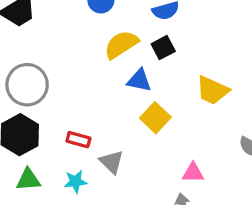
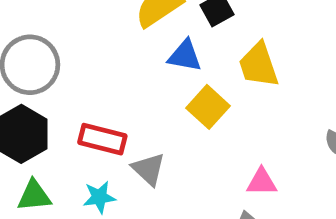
yellow trapezoid: (213, 90) -> (259, 65), moved, turned 48
red rectangle: (78, 140) -> (102, 139), size x1.4

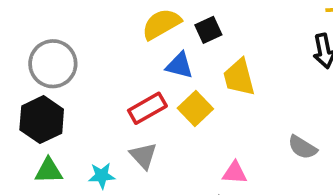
red rectangle: (102, 139) -> (147, 108), moved, turned -48

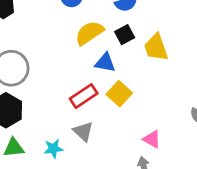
yellow trapezoid: (239, 77) -> (156, 47), moved
pink triangle: (235, 173) -> (152, 139), turned 30

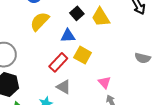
yellow semicircle: (89, 33) -> (40, 21), moved
pink triangle: (152, 139) -> (104, 82), moved, turned 32

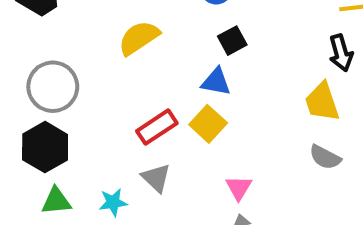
black square: (77, 13) -> (232, 41), moved
yellow trapezoid: (101, 17) -> (322, 102), moved
blue triangle: (68, 36) -> (216, 82), moved

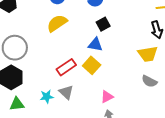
yellow trapezoid: (322, 102) -> (148, 54), turned -80
pink triangle: (239, 188) -> (107, 97), turned 32
cyan star: (113, 202) -> (47, 97), moved

